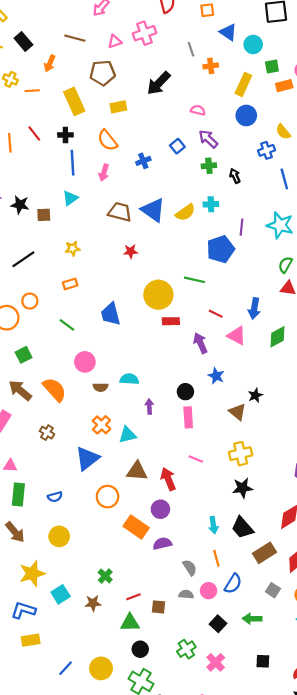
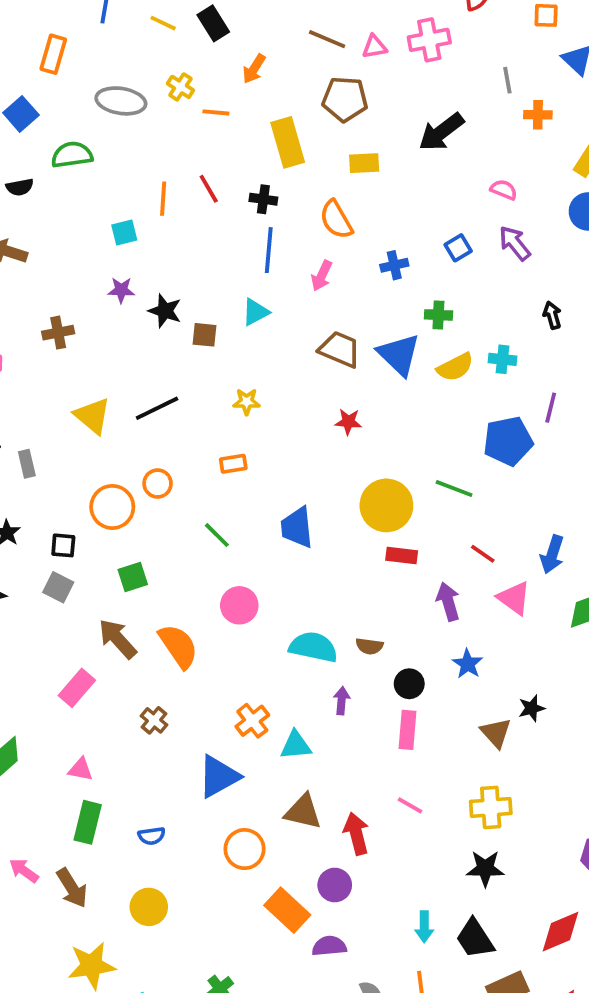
brown line: (75, 38) -> (327, 39), moved
green cross: (209, 166) -> (438, 315), moved
cyan semicircle: (129, 379) -> (313, 647), size x1.4
brown semicircle: (101, 387) -> (369, 646), moved

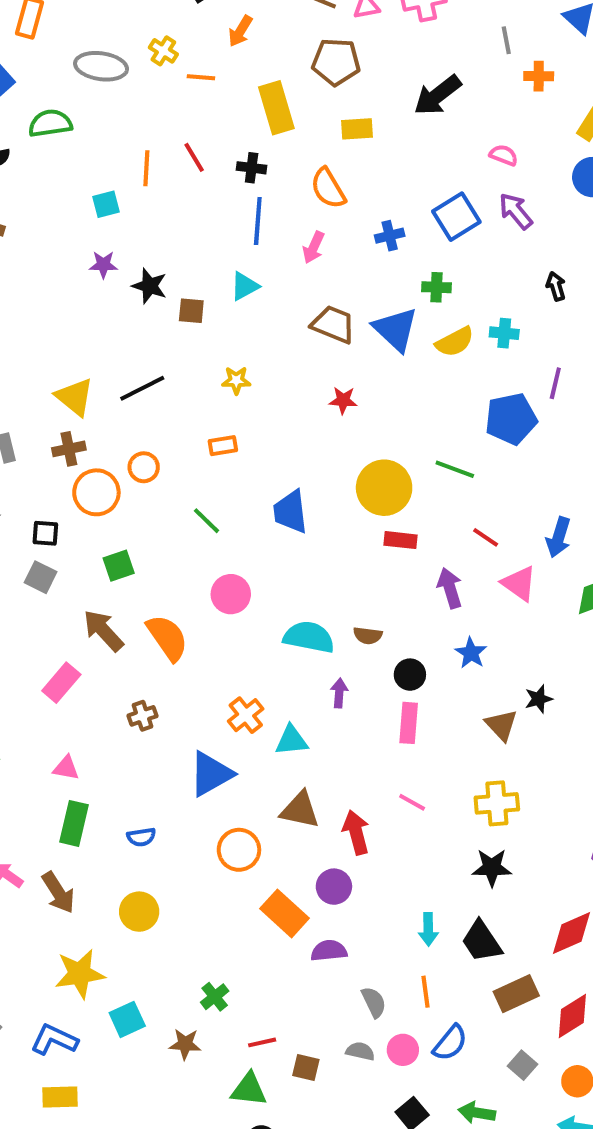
blue square: (458, 248) -> (456, 217), size x1.6
brown cross: (58, 333) -> (69, 449), moved
brown cross: (154, 720) -> (143, 716), turned 32

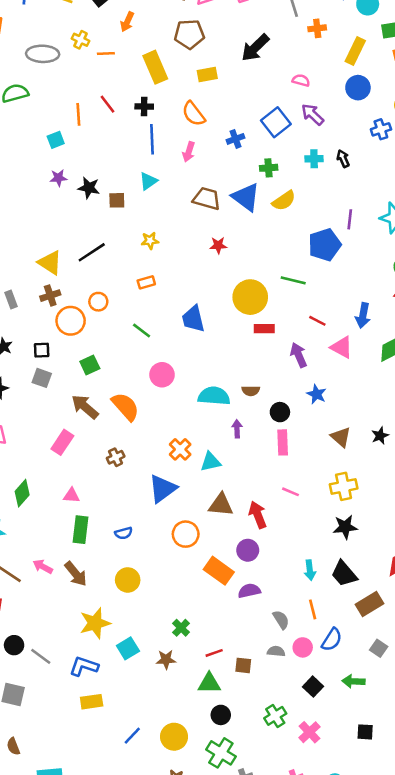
cyan cross: (504, 333) -> (314, 159), moved
black star: (539, 699) -> (380, 436), moved

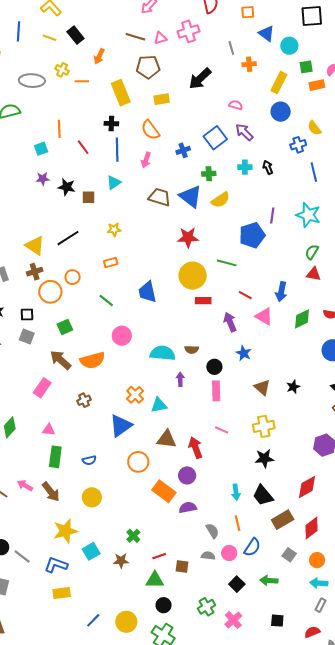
red line: (107, 104) -> (83, 147), moved
red star: (218, 245) -> (188, 237), moved, size x1.5
orange semicircle: (125, 407) -> (92, 360), turned 115

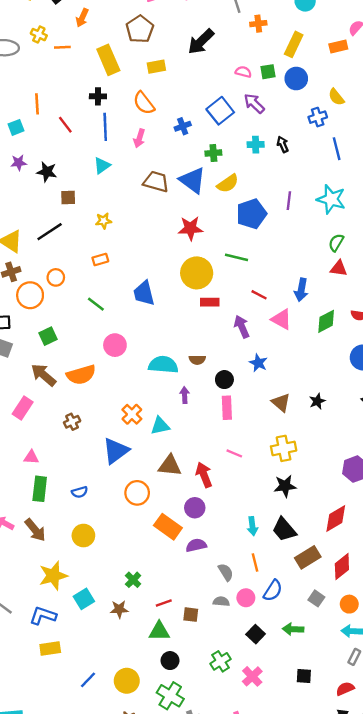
brown pentagon: (148, 67) -> (140, 29), turned -30
green square: (306, 67) -> (268, 72), moved
brown square: (88, 197) -> (68, 198), moved
blue pentagon: (252, 235) -> (251, 214), moved

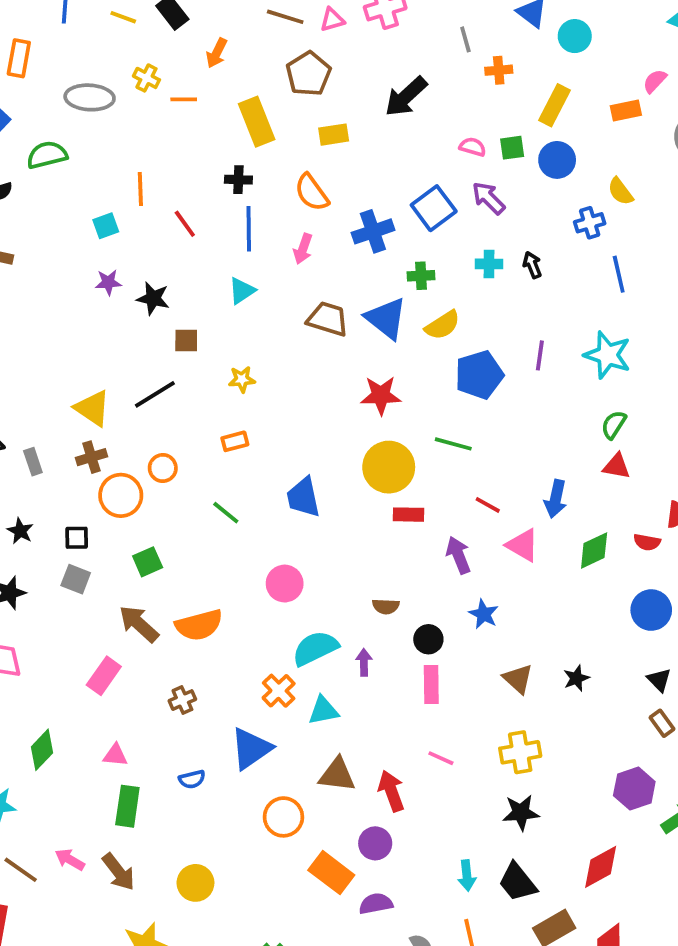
blue cross: (183, 126) -> (373, 231), size x1.5
pink circle: (115, 345) -> (285, 584), moved
cyan semicircle: (163, 365) -> (315, 648), moved, turned -32
blue semicircle: (80, 492) -> (192, 779), moved

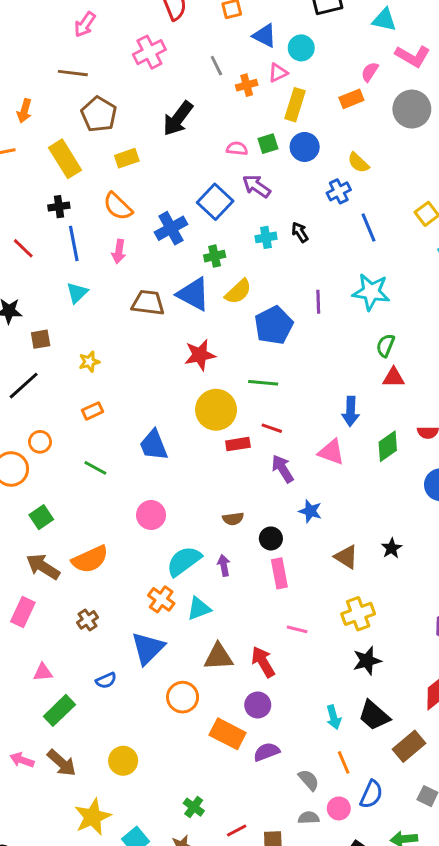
pink triangle: (332, 20) -> (278, 73), moved
red line: (488, 505) -> (272, 428), moved
green rectangle: (127, 806) -> (59, 710), turned 48

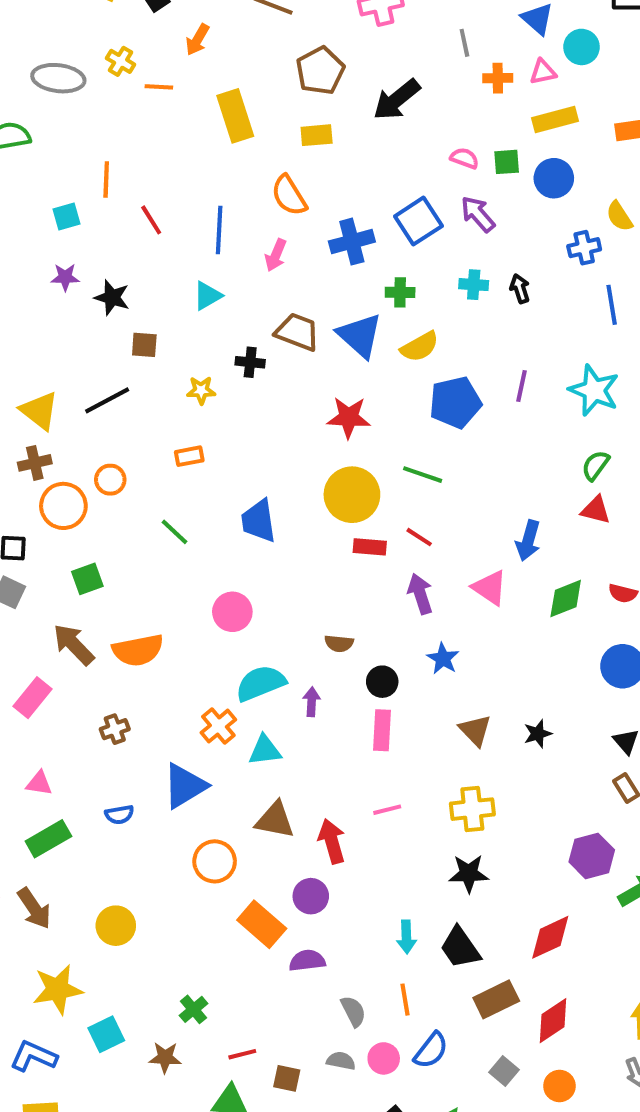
yellow rectangle: (295, 105) -> (555, 120), turned 44
brown pentagon: (99, 114) -> (320, 71), moved
black cross: (59, 207) -> (250, 362), moved
pink line: (297, 629) -> (387, 810), turned -42

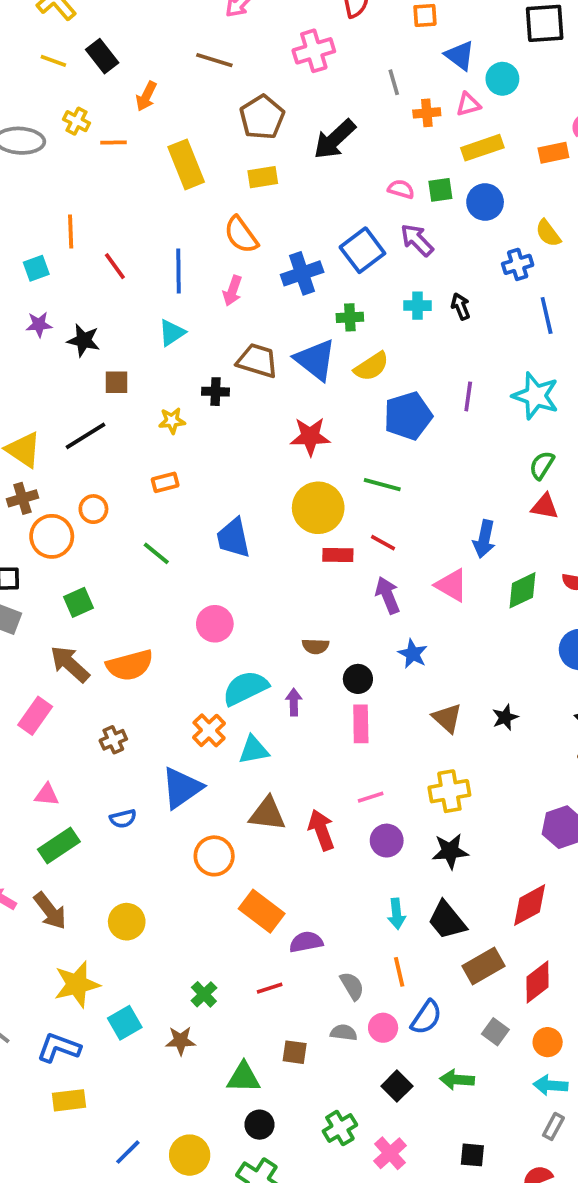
purple circle: (311, 896) -> (387, 841), moved
red line: (242, 1054) -> (270, 988), moved

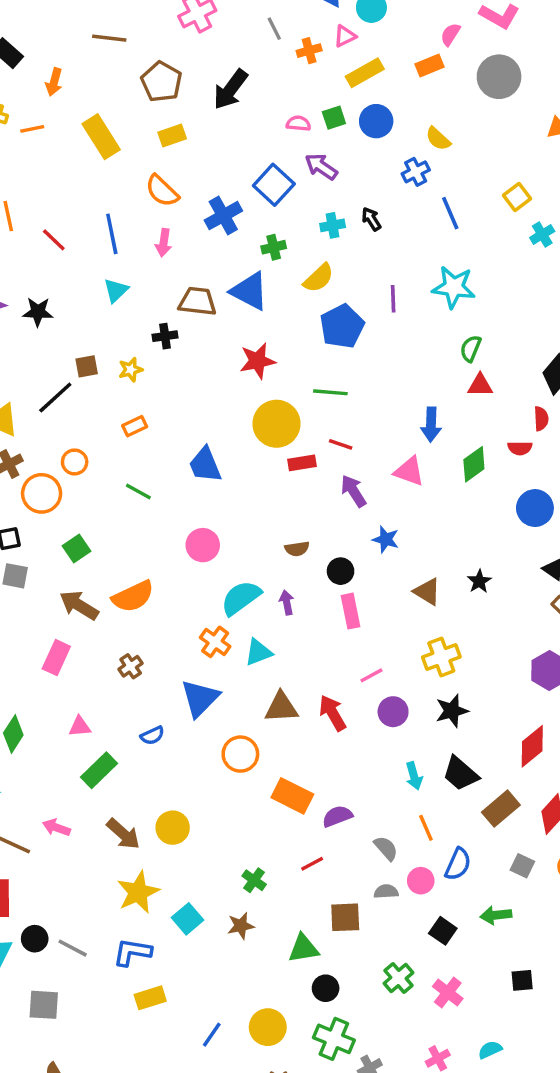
yellow semicircle: (371, 366) -> (319, 278), moved
brown square: (116, 382) -> (87, 366), moved
brown arrow: (50, 911) -> (123, 834), moved
brown square: (295, 1052) -> (345, 917), size x1.4

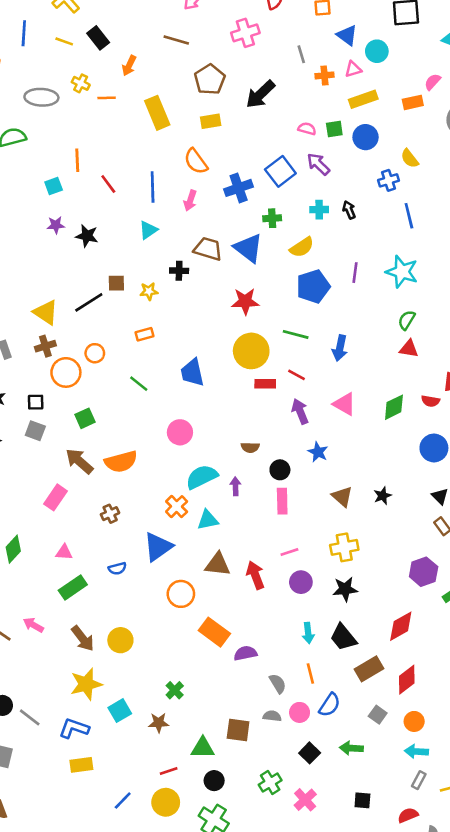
blue arrow: (431, 424) -> (340, 348), moved
red line: (312, 864) -> (169, 771), moved

